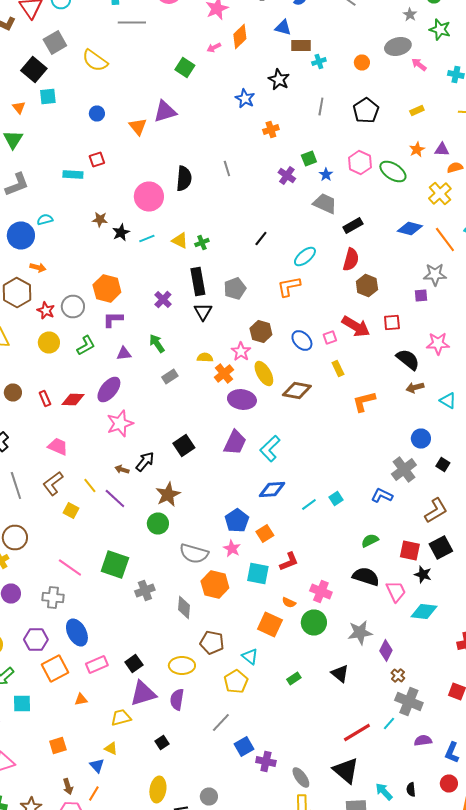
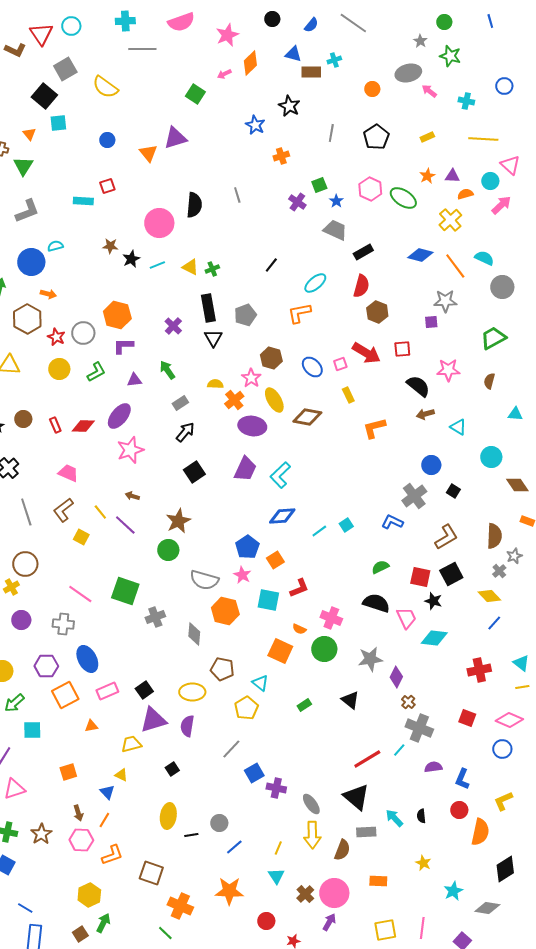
cyan cross: (319, 62) -> (334, 60), moved
black arrow: (145, 462) -> (185, 432), moved

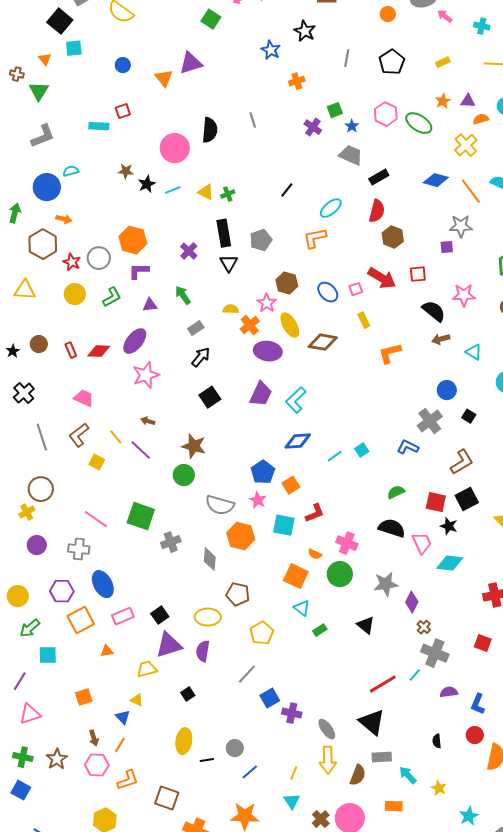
brown star: (178, 521) -> (194, 446), turned -30
cyan triangle: (260, 683) -> (302, 608), moved
cyan arrow: (394, 818) -> (408, 775), moved

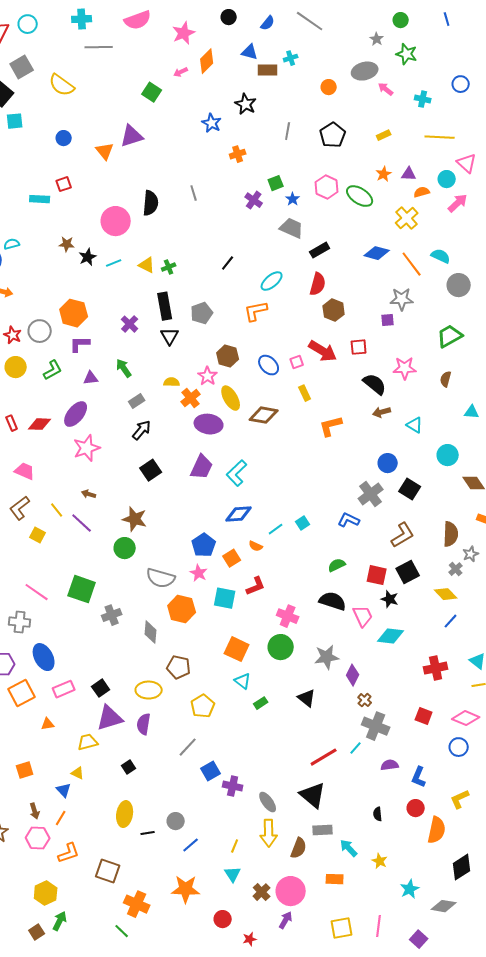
black square: (469, 416) -> (410, 489), size x1.5
orange semicircle: (315, 554) -> (256, 546), moved

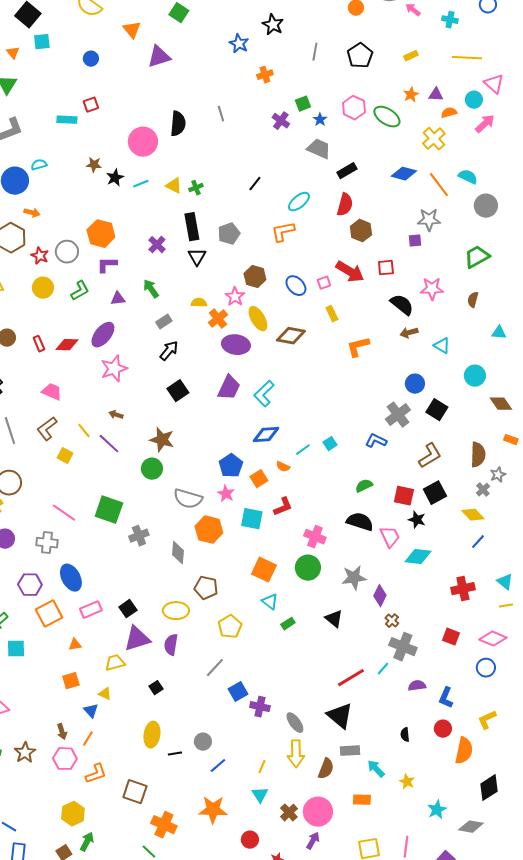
orange triangle: (105, 151) -> (132, 30), moved
orange square: (25, 770) -> (71, 681), moved

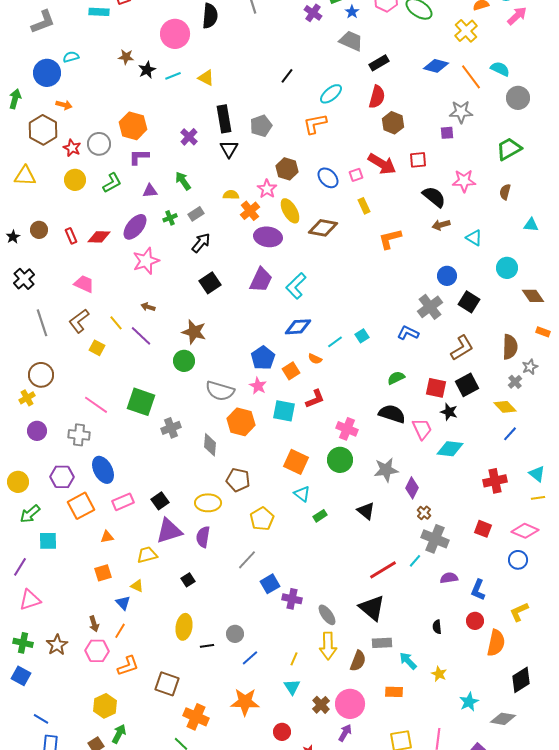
green cross: (196, 188) -> (170, 218), moved

